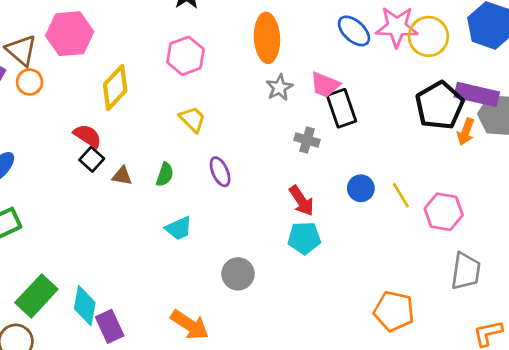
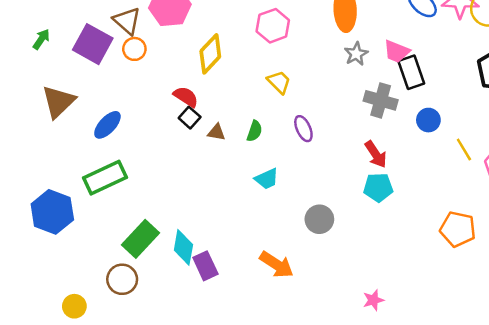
gray cross: (307, 140) -> (381, 100), size x1.5
blue circle: (361, 188) -> (428, 120), moved
orange pentagon: (394, 311) -> (458, 229), moved

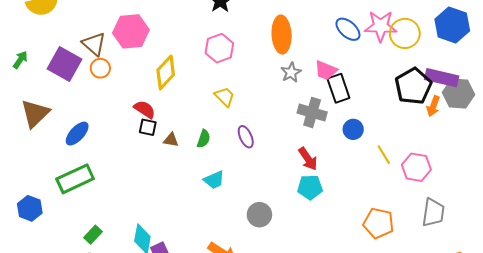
black square: (190, 118) -> (148, 127), turned -30
blue hexagon: (52, 212) -> (30, 208), size x0.7
green rectangle: (141, 239) -> (93, 235), moved, size x0.6

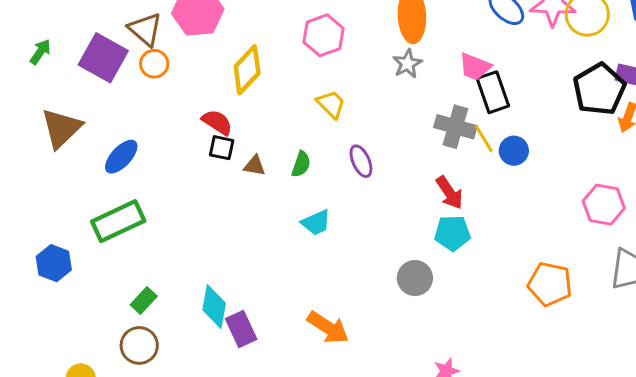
gray star: (291, 72) -> (407, 64), moved
yellow line: (384, 155) -> (484, 139), moved
gray circle: (259, 215) -> (415, 278), moved

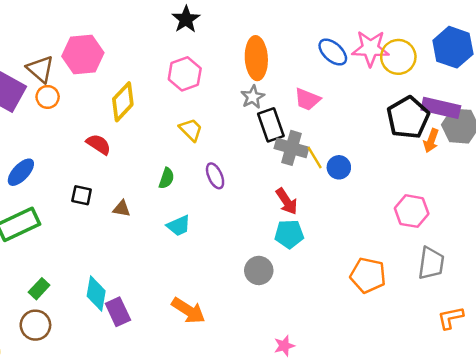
black rectangle: (493, 92) -> (271, 125), moved
black square: (222, 148) -> (82, 195), moved
brown triangle: (255, 166) -> (122, 209), moved

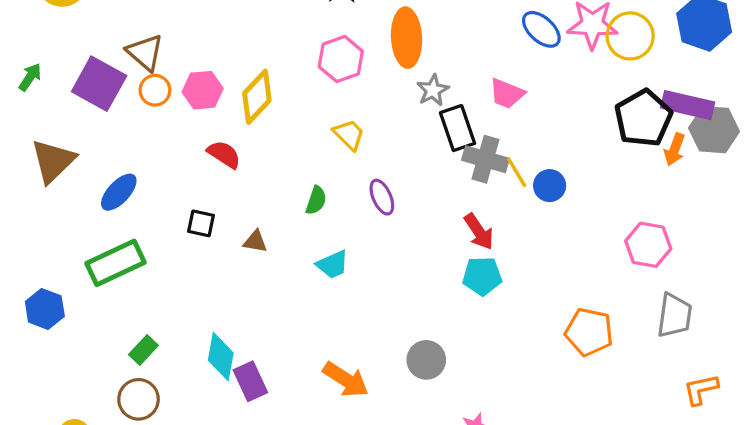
pink hexagon: (83, 54) -> (203, 90), moved, size x0.7
orange ellipse: (256, 58) -> (407, 38), moved
gray circle: (259, 270) -> (426, 360), moved

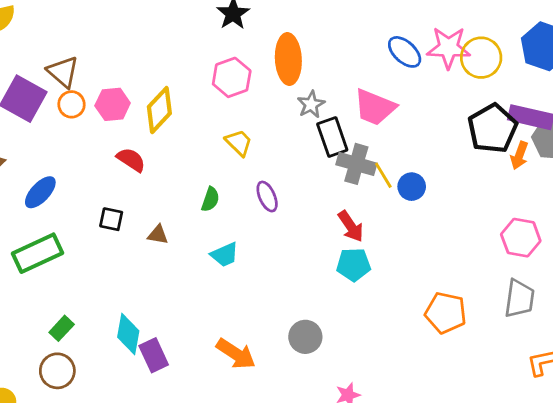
pink trapezoid: (507, 94) -> (375, 107), size x1.4
pink hexagon: (648, 245) -> (521, 238), moved

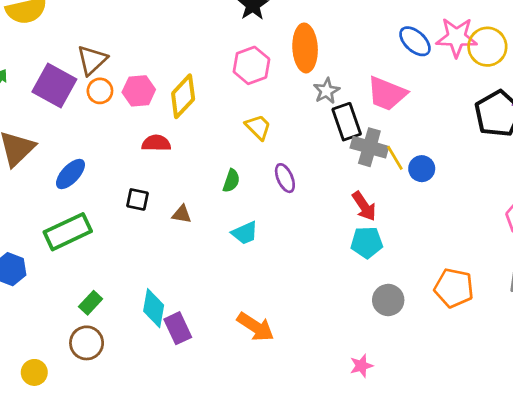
brown triangle: (63, 72) -> (92, 60), turned 36
red semicircle: (131, 160) -> (156, 143), turned -32
gray circle: (305, 337) -> (388, 300), moved

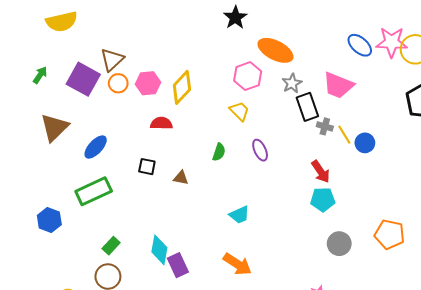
orange ellipse: (305, 48) -> (275, 50), turned -60
pink hexagon: (251, 65) -> (248, 76), moved
gray cross: (369, 147) -> (325, 126), size x0.6
cyan trapezoid: (245, 233) -> (239, 215), moved

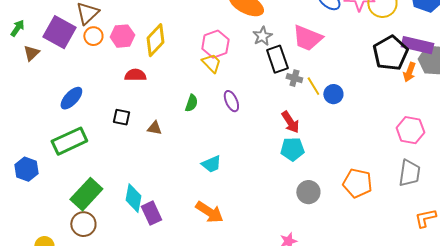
pink hexagon: (248, 76) -> (215, 44), moved
brown triangle: (54, 127) -> (31, 53), moved, size x0.6
green rectangle: (111, 246) -> (86, 194), size x1.8

